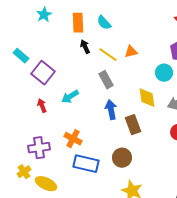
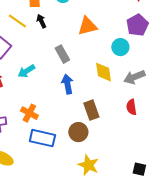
orange triangle: (131, 52) -> (87, 26), size x1.5
yellow line: (108, 55) -> (17, 21), moved
brown rectangle: (133, 125) -> (91, 110), moved

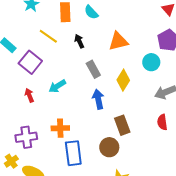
black arrow: (41, 21) -> (79, 41), moved
yellow diamond: (103, 72) -> (123, 80), moved, turned 40
orange cross: (29, 113) -> (60, 128), turned -30
blue rectangle: (42, 138) -> (73, 153), turned 70

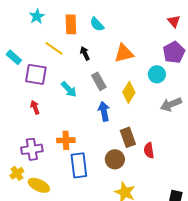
purple square: (30, 62) -> (36, 74), turned -30
cyan arrow: (57, 86) -> (69, 89), moved, turned -102
red semicircle: (162, 122) -> (149, 150), moved

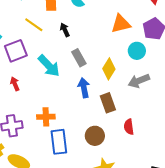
orange triangle: (124, 53) -> (121, 24), moved
purple square: (36, 74) -> (16, 51), turned -30
cyan arrow: (69, 89) -> (49, 66), size x1.4
gray arrow: (171, 104) -> (139, 81), moved
brown rectangle: (128, 137) -> (108, 103), moved

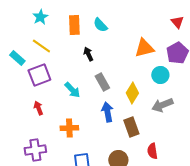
yellow line: (34, 25) -> (41, 46), moved
cyan arrow: (49, 66) -> (72, 90), size x0.7
orange cross: (46, 117) -> (69, 128), moved

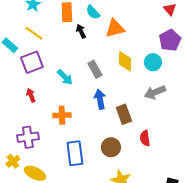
orange triangle: (144, 48) -> (115, 28), moved
black arrow: (88, 54) -> (81, 31), moved
yellow diamond: (132, 93) -> (125, 61), moved, turned -30

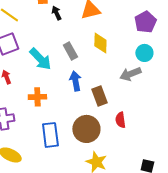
cyan circle: (153, 62) -> (144, 53), moved
cyan arrow: (65, 77) -> (40, 59), size x1.4
brown circle: (111, 147) -> (86, 129), size x1.4

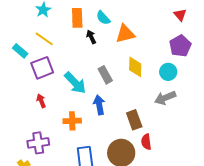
cyan circle: (144, 53) -> (168, 72), moved
blue arrow: (75, 81) -> (99, 105), moved
red semicircle: (120, 120) -> (146, 142), moved

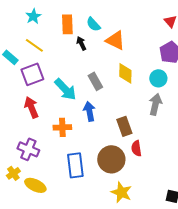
orange triangle: (125, 34) -> (115, 40), turned 40
gray arrow: (165, 98) -> (155, 104), turned 125
red arrow: (41, 101) -> (31, 107), size x1.5
purple cross: (38, 143) -> (28, 149), turned 30

